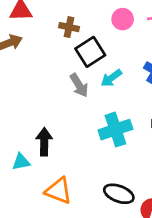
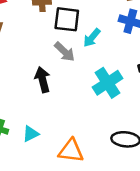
black square: (90, 52) -> (67, 19), turned -36
black arrow: (44, 142) -> (43, 80), moved

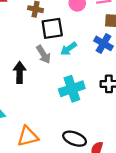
black square: (67, 19) -> (52, 28), turned -30
orange triangle: (71, 151) -> (28, 136), turned -35

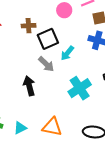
orange triangle: (28, 136) -> (52, 127), moved, turned 40

